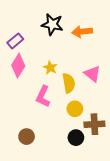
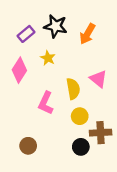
orange arrow: (82, 32) -> (87, 34), turned -54
purple rectangle: (15, 41) -> (26, 34), moved
yellow star: (50, 68) -> (48, 58), moved

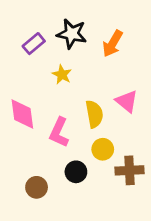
pink diamond: (19, 70) -> (22, 114), moved, turned -40
black circle: (81, 147) -> (76, 172), moved

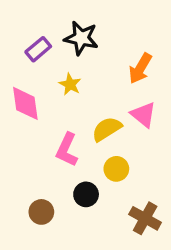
orange arrow: (113, 44) -> (140, 68), moved
pink diamond: (22, 114) -> (25, 103), moved
yellow semicircle: (94, 114) -> (107, 129), turned -112
brown cross: (130, 170) -> (145, 218), moved, turned 32

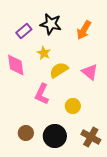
orange arrow: (140, 68) -> (84, 30), moved
yellow semicircle: (107, 129) -> (59, 70), moved
black circle: (86, 194) -> (55, 136), moved, size x1.5

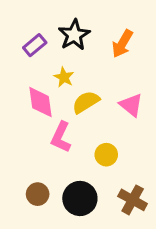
black star: (51, 24) -> (74, 35), turned 30
pink diamond: (16, 65) -> (41, 102), moved

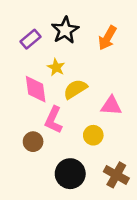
pink triangle: (131, 105) -> (111, 106), moved, turned -35
brown circle: (38, 194) -> (33, 142), moved

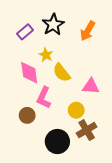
yellow semicircle: (75, 89) -> (62, 73), turned -96
brown cross: (116, 175) -> (87, 130), moved, turned 30

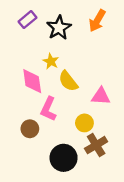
orange arrow: (88, 31) -> (97, 21), moved
purple rectangle: (25, 32) -> (28, 20), moved

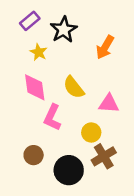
orange arrow: (97, 21) -> (105, 47), moved
yellow star: (51, 61) -> (39, 52), moved
brown circle: (30, 129) -> (34, 155), moved

